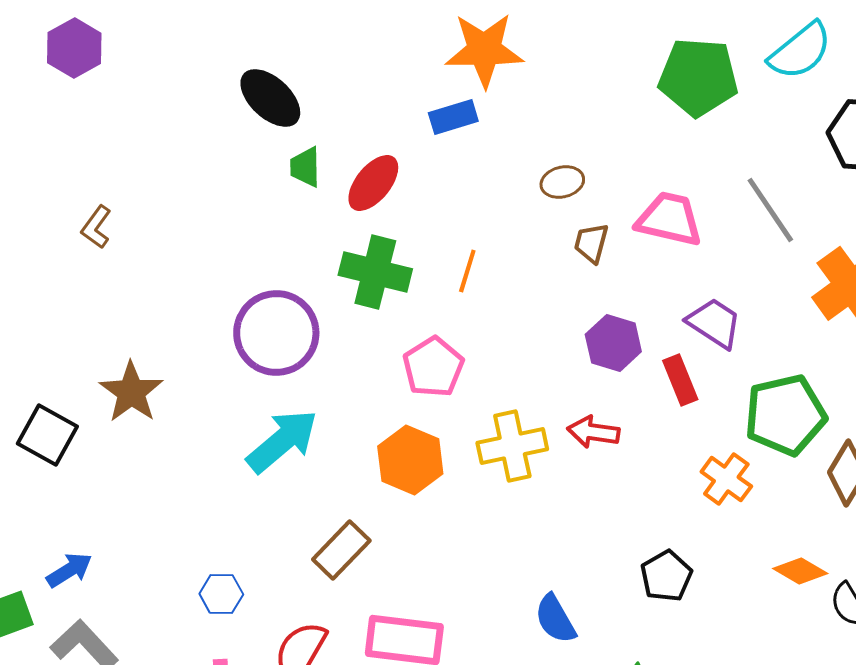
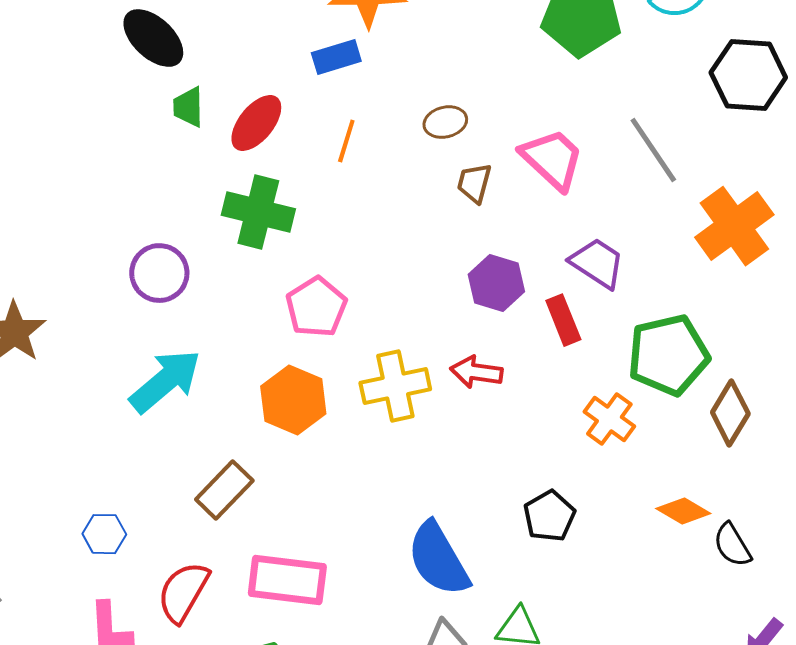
pink trapezoid: (669, 219) -> (552, 159), turned 30
orange line: (467, 271) -> (346, 141), moved
purple circle: (276, 333) -> (159, 273), size x0.7
blue semicircle: (555, 619) -> (438, 559), size x1.5

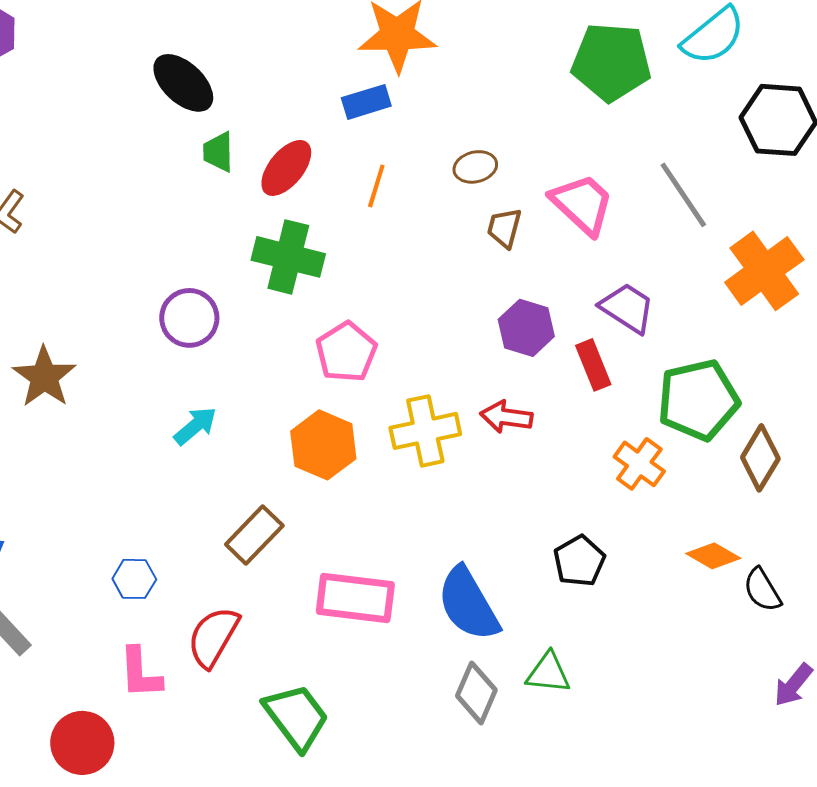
cyan arrow: (165, 381) -> (195, 426), size x0.6
pink rectangle: (287, 580) -> (355, 598), moved

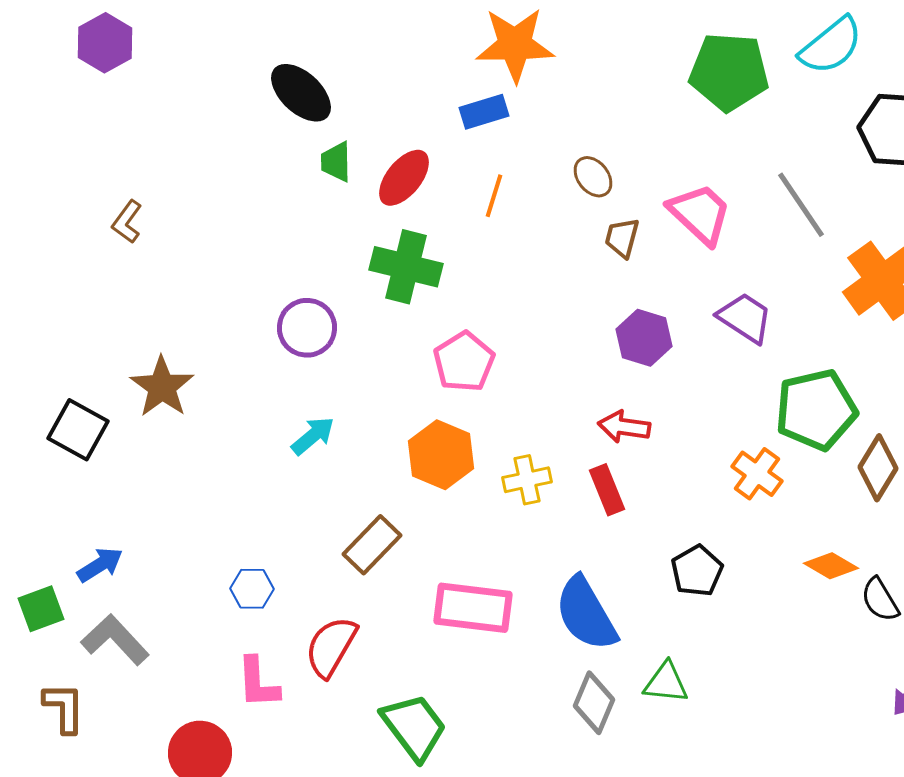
brown ellipse: (475, 167) -> (593, 177), turned 66
red rectangle: (593, 365) -> (607, 490), moved
yellow cross: (425, 431) -> (527, 480), moved, size x0.7

